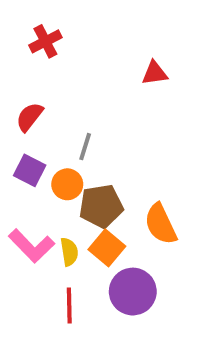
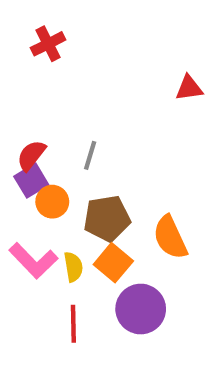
red triangle: (155, 73) -> (189, 88), moved
red semicircle: (30, 117) -> (31, 155), moved
purple square: (30, 170) -> (31, 181), turned 32
orange circle: (67, 184) -> (52, 202), moved

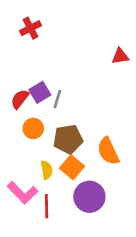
purple square: (31, 181) -> (40, 92), moved
pink L-shape: (33, 261) -> (23, 193), moved

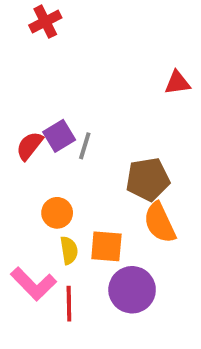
red cross: (31, 28) -> (45, 22), moved
orange circle: (33, 128) -> (57, 213), moved
brown pentagon: (68, 139) -> (148, 179), moved
orange square: (72, 167) -> (106, 246), turned -35

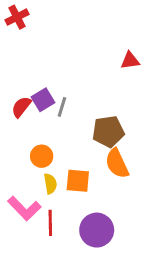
red cross: (45, 22) -> (17, 17), moved
purple circle: (132, 290) -> (97, 230), moved

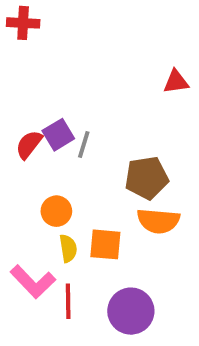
red cross: (17, 17) -> (23, 23), turned 30
orange semicircle: (117, 163) -> (158, 221), turned -60

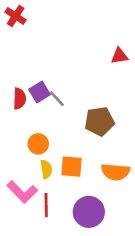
red cross: (23, 23) -> (16, 16), turned 30
red semicircle: (29, 144) -> (20, 99), turned 144
gray line: (84, 144) -> (57, 99), turned -60
orange semicircle: (158, 221) -> (115, 172), moved

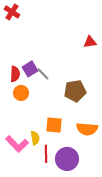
orange circle: (38, 144) -> (21, 93), moved
yellow semicircle: (46, 169) -> (35, 138), moved
red line: (46, 205) -> (46, 154), moved

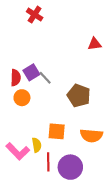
red cross: (12, 12) -> (35, 15), moved
brown pentagon: (75, 91) -> (79, 96), turned 30

